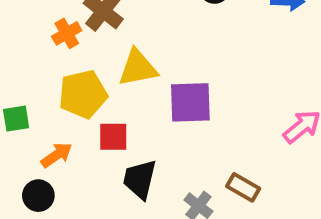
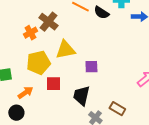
purple square: (190, 102) -> (91, 67), size x0.6
black trapezoid: (140, 179) -> (81, 96), moved

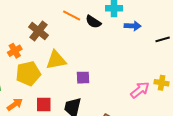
orange cross: (30, 33) -> (15, 51), moved
red square: (53, 84) -> (44, 104), moved

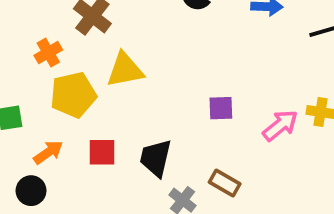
purple square: (83, 78) -> (221, 108), moved

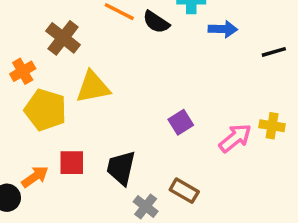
yellow pentagon: (73, 95) -> (45, 110), turned 30
purple square: (221, 108) -> (181, 122), turned -30
orange arrow: (48, 152) -> (35, 177), moved

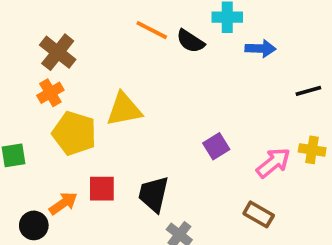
brown cross: (63, 38) -> (58, 52), moved
black line: (274, 52) -> (308, 91), moved
brown rectangle: (184, 191) -> (259, 214), moved

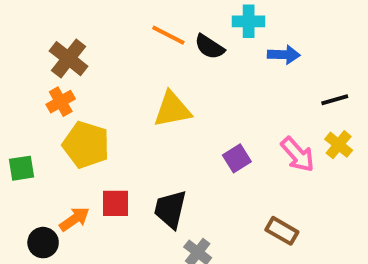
yellow triangle: (124, 109) -> (172, 109), moved
yellow cross: (312, 150) -> (339, 145), moved, turned 30
pink arrow: (273, 163) -> (298, 154), moved, turned 87

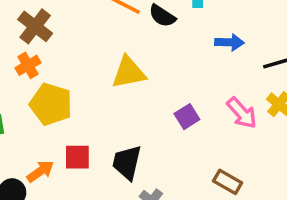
blue arrow: (284, 55) -> (229, 42), moved

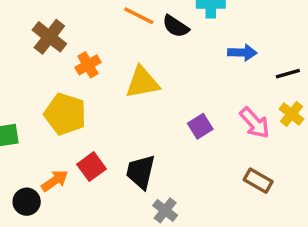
orange cross: (28, 65) -> (88, 65), moved
red square: (77, 157) -> (91, 167), turned -36
brown rectangle: (228, 182) -> (258, 181), moved

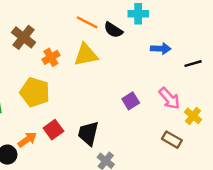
yellow triangle: (142, 82) -> (86, 55), moved
yellow cross: (291, 114) -> (193, 116), moved

